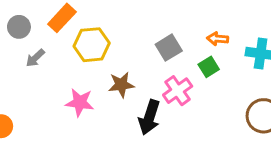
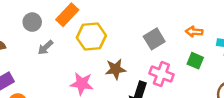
green square: (209, 67) -> (195, 61), moved, turned -35
pink cross: (178, 91) -> (161, 74), turned -35

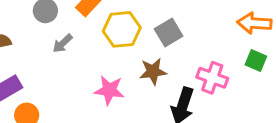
orange arrow: (194, 32) -> (254, 23), size x1.5
gray square: (154, 39) -> (169, 32), moved

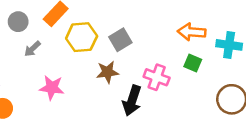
pink star: (109, 90) -> (52, 88), moved

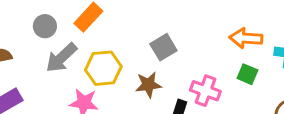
yellow hexagon: (82, 37) -> (103, 68), moved
gray arrow: (32, 49) -> (61, 58), size x1.6

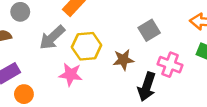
gray circle: (45, 26) -> (20, 12), moved
gray square: (163, 47) -> (149, 30), moved

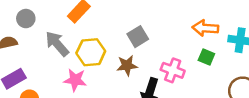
gray square: (149, 30) -> (138, 37), moved
gray arrow: (52, 38) -> (57, 44), turned 92

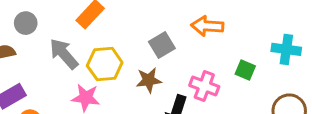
orange arrow: (205, 28) -> (207, 26), moved

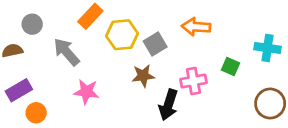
yellow hexagon: (105, 64) -> (122, 35), moved
pink cross: (204, 86) -> (193, 81), turned -30

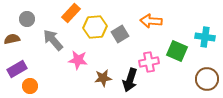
green square: (230, 66) -> (177, 51), size x1.5
brown star: (143, 76) -> (103, 78), moved
pink star: (86, 92) -> (78, 60), moved

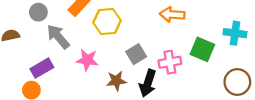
gray circle: (27, 19) -> (38, 12), moved
gray square: (120, 34) -> (136, 54), moved
purple rectangle: (17, 69) -> (42, 68), moved

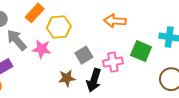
pink star: (87, 60) -> (42, 49), moved

